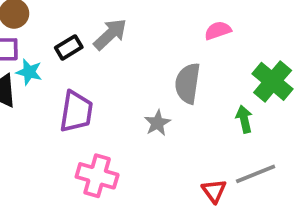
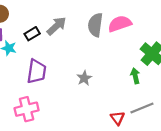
pink semicircle: (218, 30) -> (120, 24), size x1.5
gray semicircle: (188, 83) -> (95, 25), moved
pink cross: (97, 176) -> (27, 109), moved, turned -30

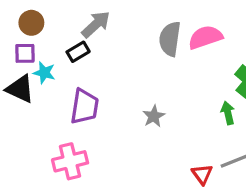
gray arrow: (57, 26) -> (96, 24), moved

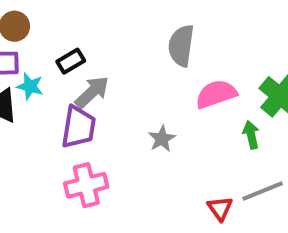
gray arrow: (96, 24) -> (92, 92), moved
pink semicircle: (205, 37) -> (216, 94), moved
pink cross: (70, 161) -> (86, 185), moved

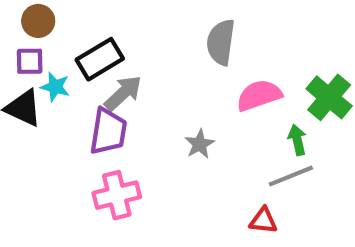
black rectangle: (71, 61) -> (100, 59), size x1.5
gray line: (263, 191) -> (291, 176), moved
red triangle: (220, 208) -> (263, 221), turned -48

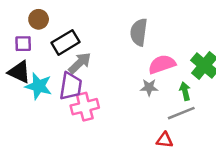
brown circle: (38, 21) -> (39, 19), moved
cyan star: (55, 87) -> (39, 86), moved, size x1.5
gray star: (200, 144) -> (149, 87), moved, turned 30
pink cross: (117, 195) -> (85, 107), moved

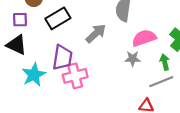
gray arrow: (80, 63) -> (96, 33), moved
cyan star: (39, 86) -> (34, 75), moved, turned 30

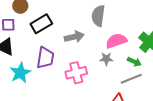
gray arrow: (96, 33) -> (74, 37), turned 30
green arrow: (165, 62) -> (134, 62), turned 128
pink cross: (75, 76) -> (76, 73), moved

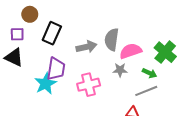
gray semicircle: (98, 16) -> (112, 39), moved
black rectangle: (41, 24) -> (52, 33), turned -35
cyan star: (20, 73) -> (46, 84), moved

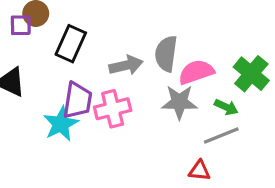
purple square: (17, 34) -> (21, 25), moved
gray star: (120, 70) -> (179, 102), size x1.5
pink cross: (89, 85) -> (113, 109), moved

